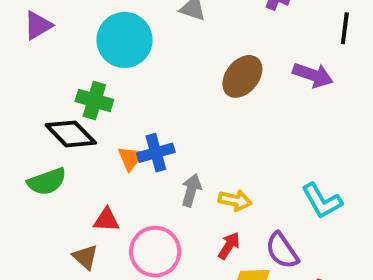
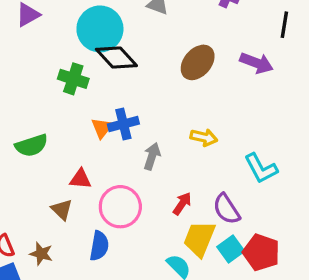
black diamond: (71, 134) -> (116, 57), moved
yellow arrow: (235, 200) -> (204, 137), moved

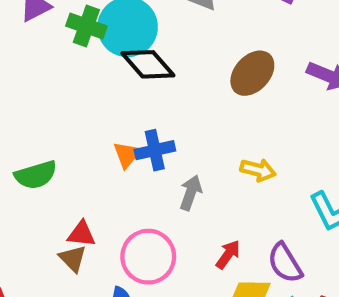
green cross: (73, 79) -> (86, 26), moved
red triangle: (80, 179) -> (82, 234), moved

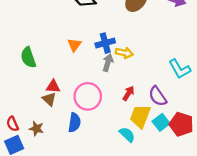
blue cross: (155, 150) -> (105, 43), moved
yellow arrow: (258, 170) -> (124, 53), moved
green semicircle: (36, 175) -> (28, 57), turned 90

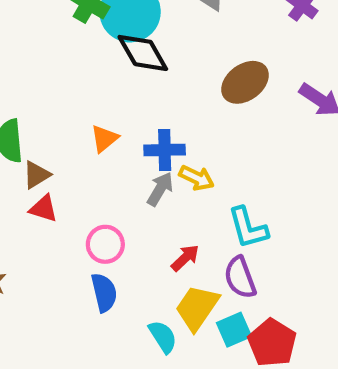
cyan L-shape: (180, 69) -> (248, 228), moved
pink circle: (88, 96) -> (105, 244), size x0.7
brown triangle: (49, 99) -> (36, 175), moved, turned 32
blue semicircle: (74, 123) -> (104, 293), moved, turned -36

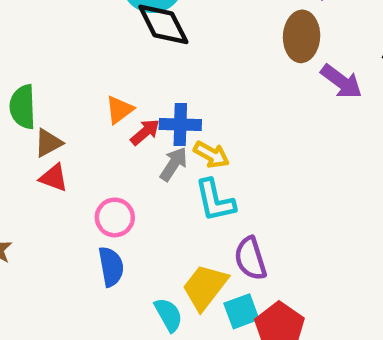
brown ellipse: (245, 82) -> (302, 36), moved, turned -54
cyan L-shape: (248, 228) -> (215, 200), moved
red arrow: (185, 258) -> (145, 132), moved

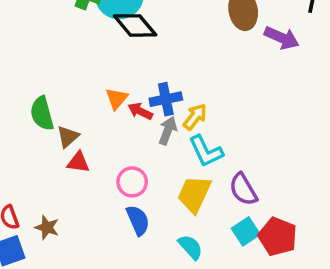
red arrow: (145, 132) -> (140, 111), turned -100
yellow arrow: (211, 155) -> (195, 117), turned -68
yellow trapezoid: (205, 287) -> (194, 194), moved

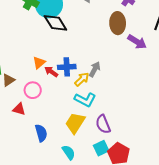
gray arrow: (168, 131) -> (95, 69), moved
cyan L-shape: (206, 151) -> (85, 100), turned -45
red triangle: (78, 162) -> (19, 109), moved
pink circle: (132, 182) -> (33, 90), moved

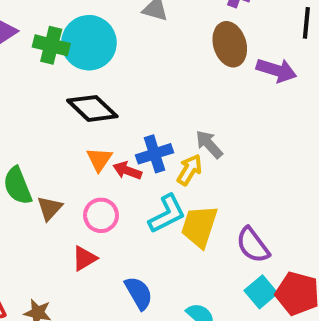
black diamond: (55, 23) -> (92, 108), moved
gray arrow: (95, 69) -> (209, 144), turned -56
cyan L-shape: (85, 100) -> (167, 214), moved, turned -40
red triangle: (19, 109) -> (84, 258), turned -32
yellow trapezoid: (75, 123) -> (199, 226), moved

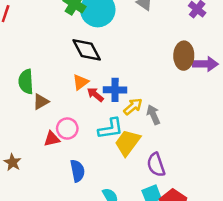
brown ellipse: (230, 44) -> (184, 56), moved
purple arrow: (276, 70) -> (205, 64), turned -35
gray arrow: (209, 144) -> (153, 115), moved
pink circle: (101, 215) -> (67, 129), moved

